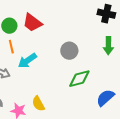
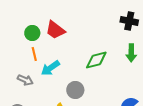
gray circle: (69, 51) -> (75, 90), moved
green diamond: (79, 79) -> (96, 60), moved

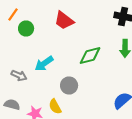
red trapezoid: (55, 30) -> (64, 20), moved
orange line: (34, 54) -> (13, 14), moved, turned 48

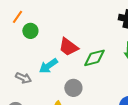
red trapezoid: (64, 20) -> (68, 47), moved

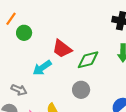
gray arrow: (23, 78) -> (19, 90), moved
gray circle: (73, 88) -> (81, 90), moved

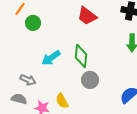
red trapezoid: (62, 49) -> (87, 16), moved
green diamond: (88, 60) -> (81, 56), moved, turned -70

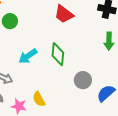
gray circle: (90, 80) -> (83, 80), moved

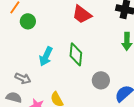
cyan arrow: (28, 56) -> (46, 56), turned -30

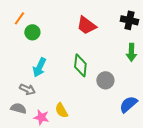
cyan arrow: (46, 56) -> (39, 67), moved
gray circle: (101, 80) -> (105, 80), moved

